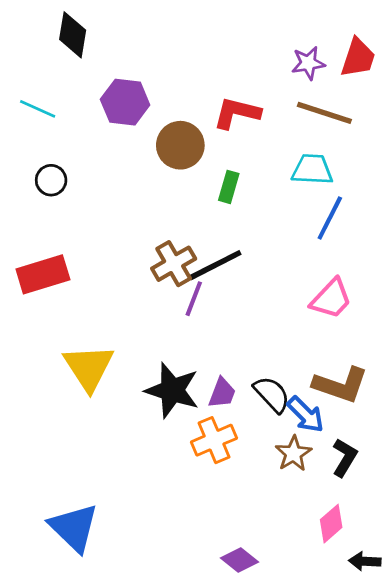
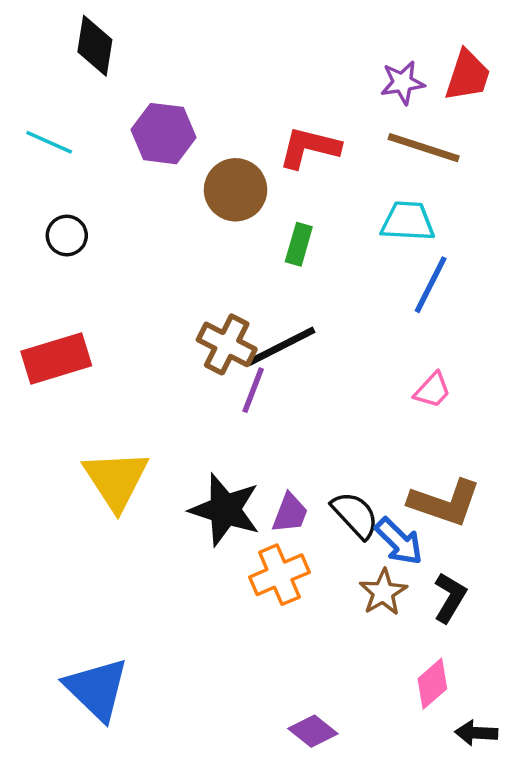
brown cross: (174, 264) -> (227, 344), turned -33
pink trapezoid: (331, 299) -> (432, 390), size x0.7

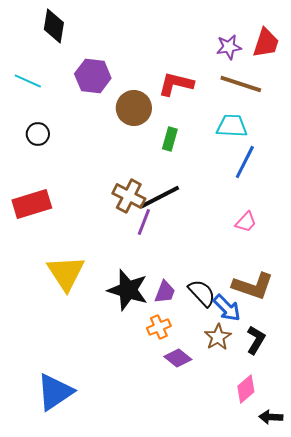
orange cross: (279, 575) -> (159, 327), size x0.7
blue triangle: (97, 689) -> (55, 392), turned 42
purple diamond: (313, 731) -> (178, 358), moved

